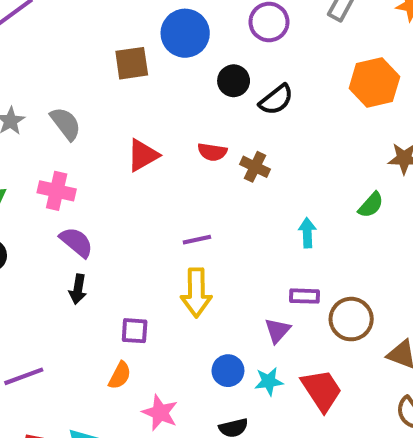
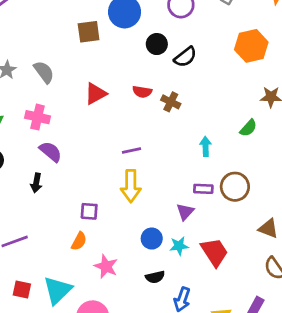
black arrow: (78, 289) -> (36, 183), moved
brown circle: (351, 319) -> (235, 187), moved

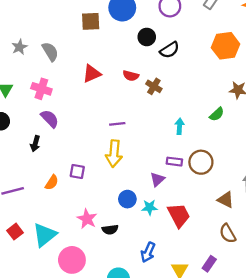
orange semicircle: (79, 241) -> (52, 182), moved
black semicircle: (155, 277) -> (110, 230), moved
red square: (22, 289) -> (15, 232), turned 35

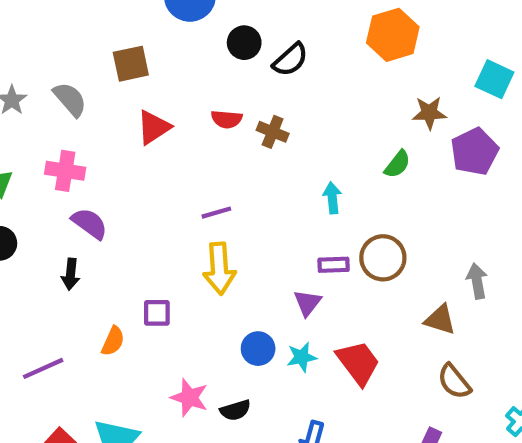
brown square: (91, 21) -> (131, 64), moved

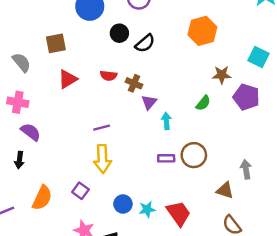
purple pentagon: (474, 152) -> (246, 97), turned -30
purple triangle: (307, 303) -> (149, 102), moved
purple square: (157, 313) -> (80, 191), moved, turned 35
orange semicircle: (113, 341) -> (42, 198), size x1.5

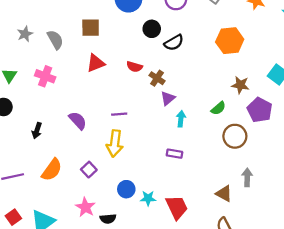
purple semicircle: (31, 132) -> (78, 121), moved
brown circle: (194, 155) -> (235, 136), moved

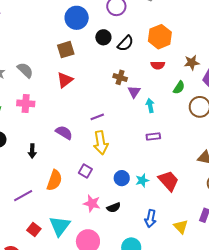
brown square: (91, 28) -> (66, 50), moved
orange hexagon: (230, 41) -> (160, 37), moved
red semicircle: (134, 67) -> (158, 65), moved

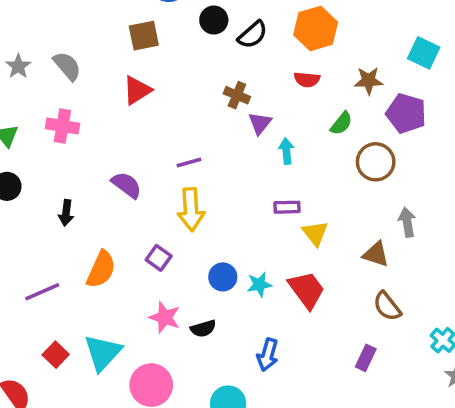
yellow triangle: (181, 227) -> (315, 233), moved

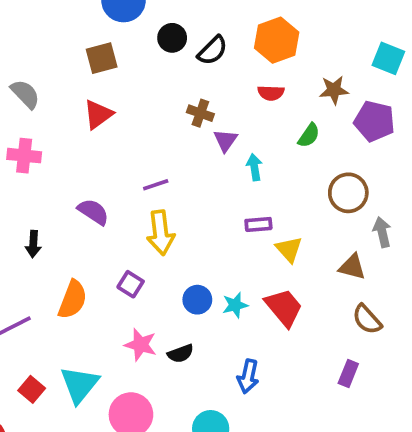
brown circle: (376, 162) -> (348, 193), moved

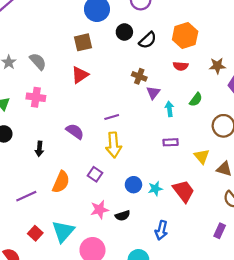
green semicircle: (309, 135) -> (196, 100), moved
yellow triangle: (289, 249) -> (202, 156), moved
pink star: (141, 345) -> (100, 210), turned -30

